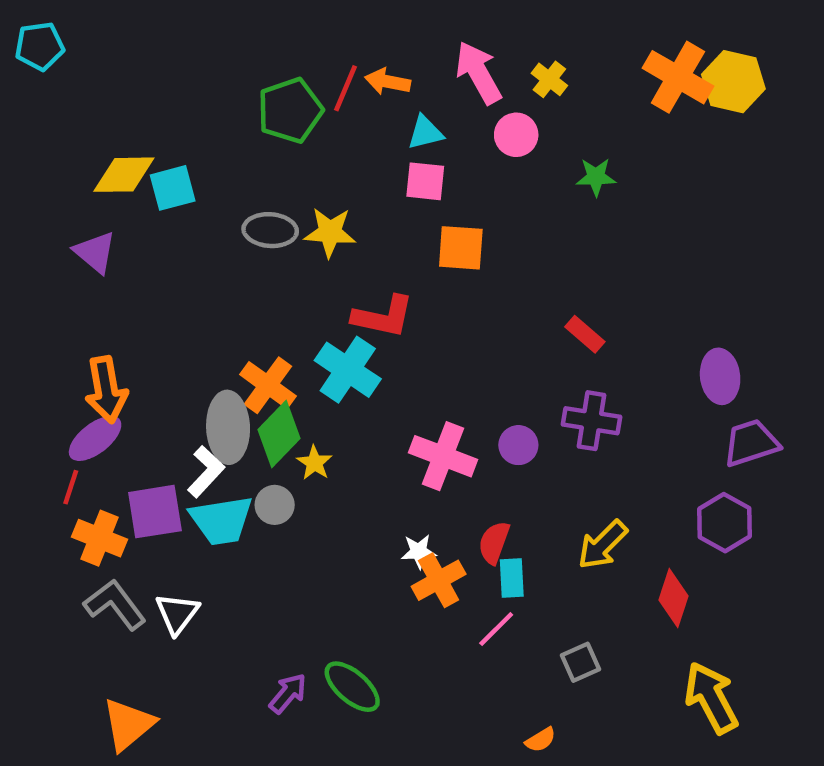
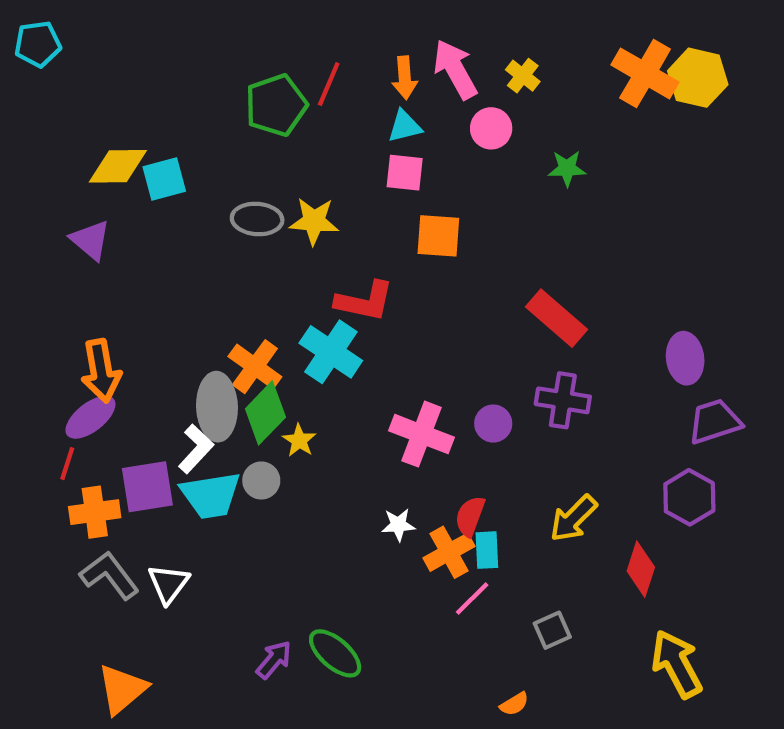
orange arrow: (388, 82) -> (405, 78), moved, turned -105
red rectangle: (585, 334) -> (556, 318), size x1.6
orange cross: (100, 538) -> (95, 512), turned -30
orange cross: (439, 580) -> (449, 552), moved

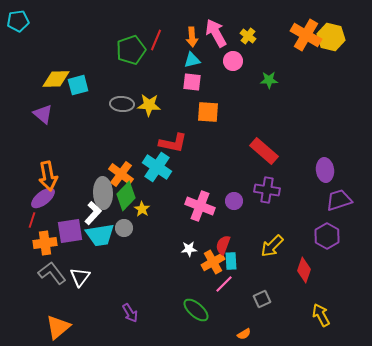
green ellipse: (335, 653) -> (196, 310), moved
purple arrow: (274, 660) -> (130, 313), turned 108
yellow arrow: (677, 664) -> (321, 315), size x0.7

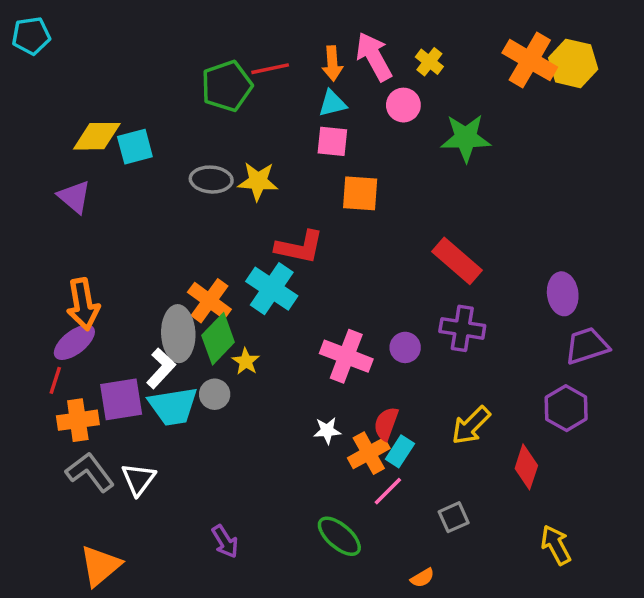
red line: (156, 40) -> (270, 69), turned 55
green star: (269, 80) -> (466, 138), size x1.6
cyan rectangle: (231, 261) -> (400, 451), turned 36

